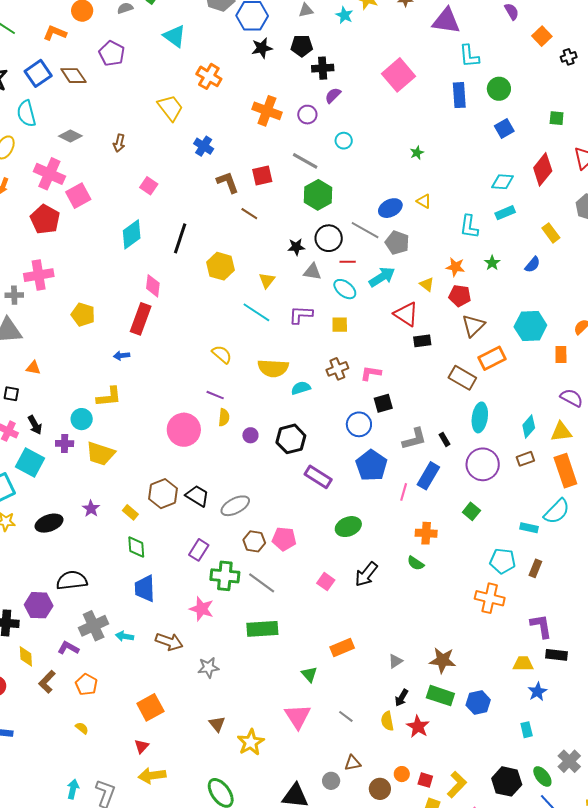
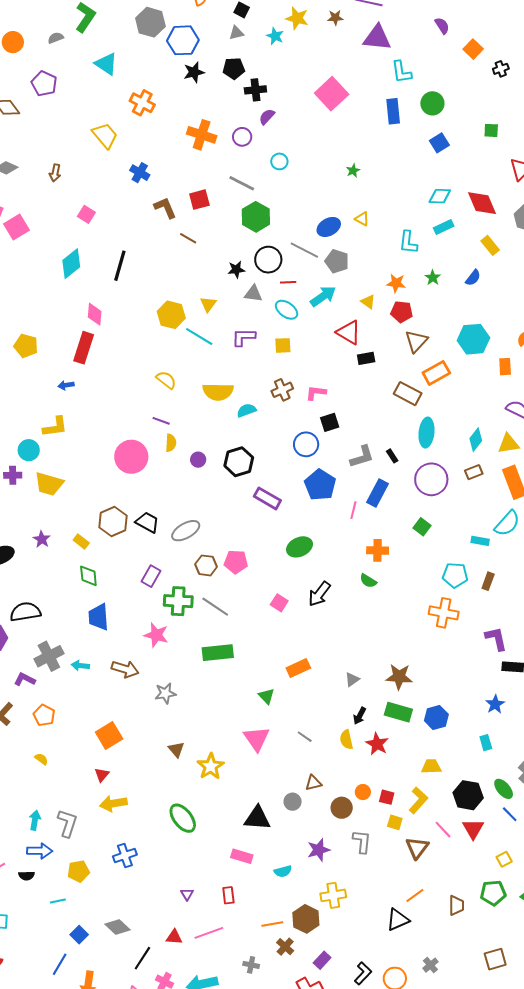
red diamond: (543, 169) -> (482, 203), moved, turned -60
yellow hexagon: (221, 266) -> (171, 315), moved
yellow trapezoid: (523, 664) -> (431, 766), moved

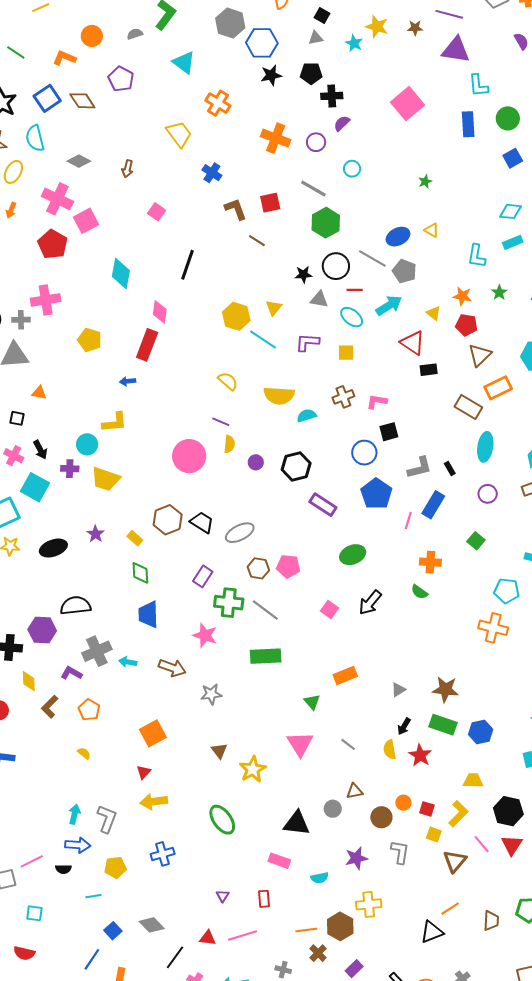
cyan diamond: (71, 264) -> (121, 273), moved, turned -44
purple circle: (431, 479) -> (488, 494), size x0.6

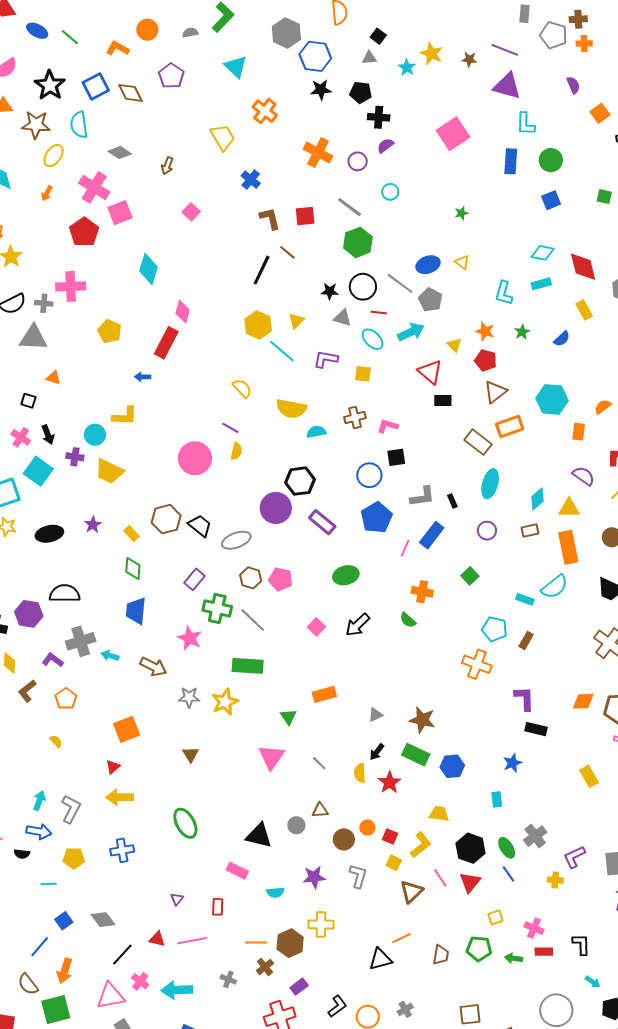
black line: (187, 265) -> (262, 270), moved
purple circle: (256, 462) -> (276, 508), moved, size x2.0
yellow star: (253, 769) -> (225, 702), moved

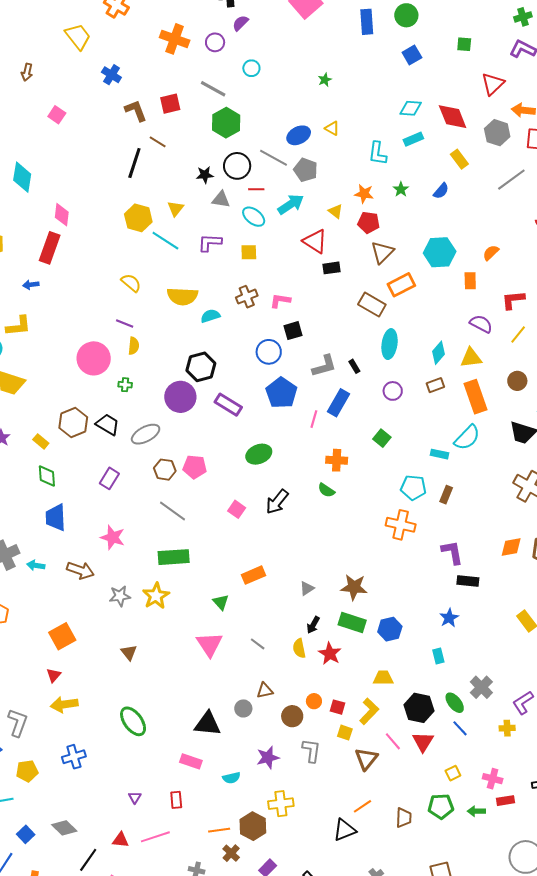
green cross: (217, 608) -> (125, 385), moved, size x0.5

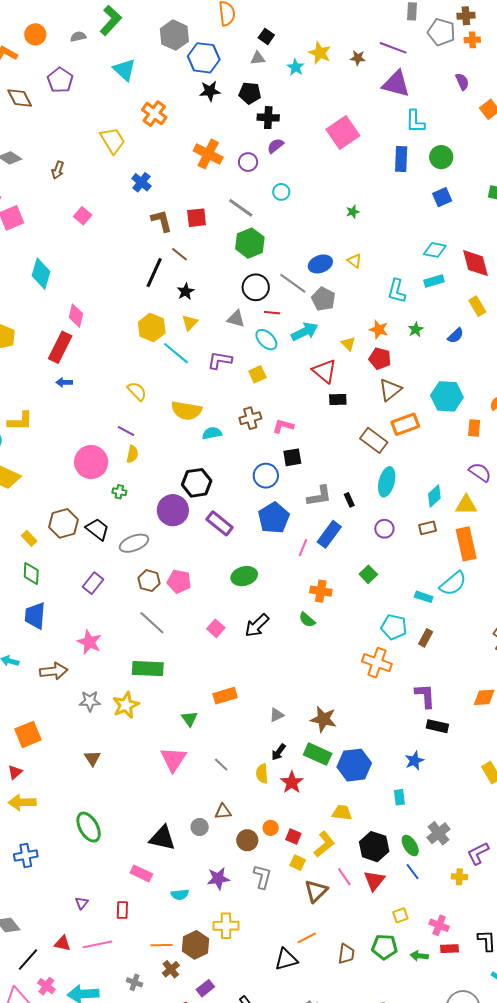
black star: (205, 175) -> (186, 291), moved, turned -30
yellow square: (249, 252) -> (257, 374), turned -30
blue arrow: (31, 285) -> (64, 382), moved
brown arrow: (80, 570) -> (54, 671), turned -32
blue hexagon: (390, 629) -> (354, 765), size x1.4

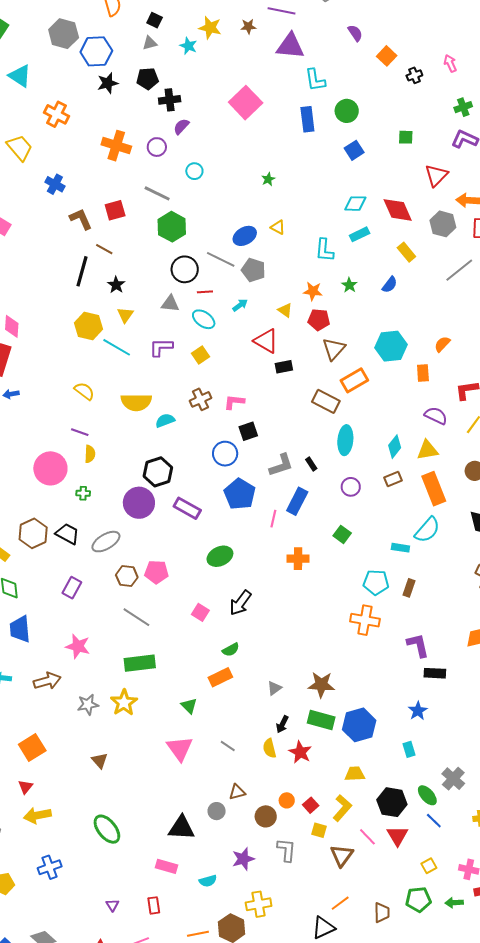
cyan arrow: (305, 332) -> (240, 305), size x0.6
green semicircle: (307, 620) -> (231, 650), moved, turned -60
red square: (293, 836) -> (311, 805), turned 35

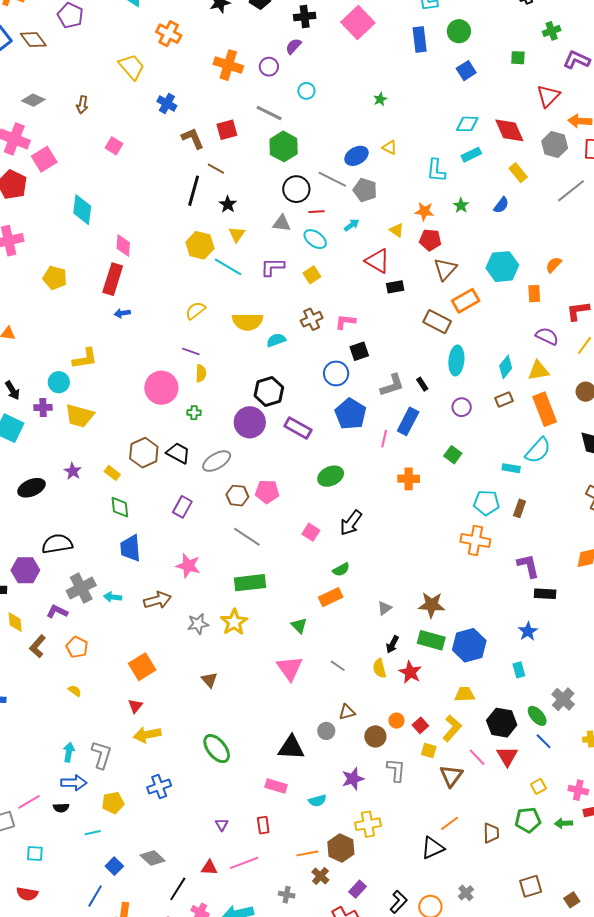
black cross: (170, 100) -> (305, 16), moved
green cross: (463, 107) -> (552, 31), moved
yellow semicircle: (84, 391) -> (196, 311), turned -75

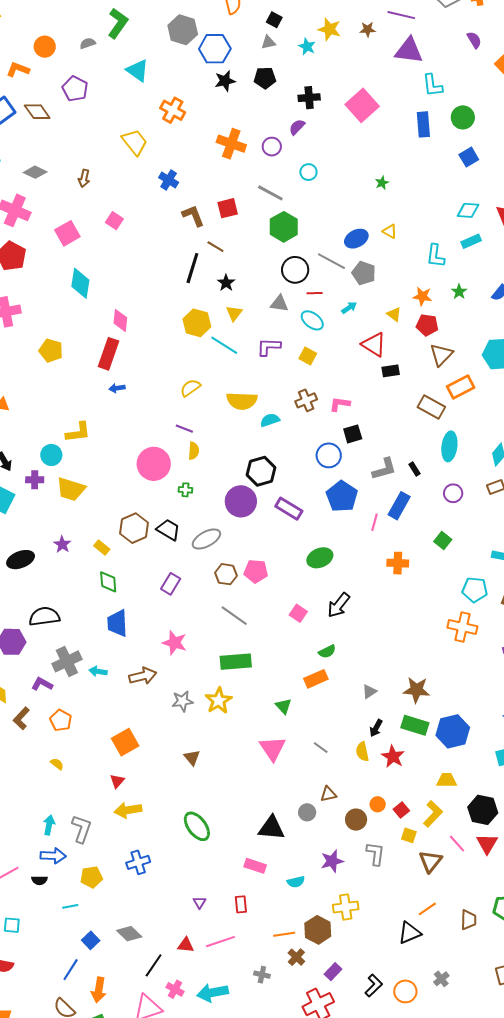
pink square: (44, 159) -> (67, 233), moved
yellow square: (312, 275) -> (308, 356), turned -30

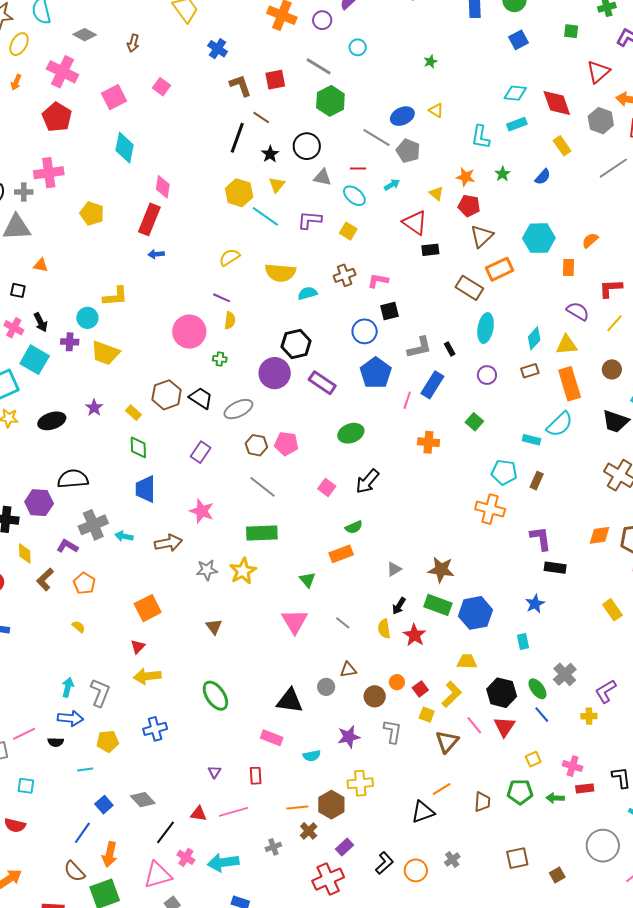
black circle: (295, 270) -> (307, 146), moved
gray cross: (262, 975) -> (273, 847), turned -35

